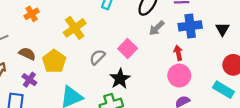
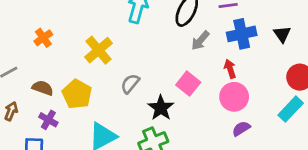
pink square: (128, 48) -> (188, 84), moved
cyan rectangle: (223, 90) -> (291, 109), turned -72

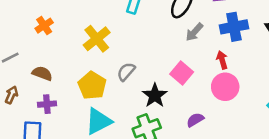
yellow pentagon: (77, 94) -> (92, 86), moved
purple cross: (48, 120) -> (47, 104), turned -36
purple semicircle: (241, 129) -> (195, 120), moved

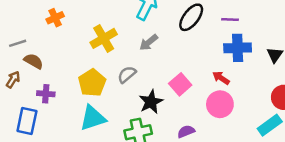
gray arrow: (194, 32) -> (149, 42), moved
red arrow: (222, 60) -> (221, 78), turned -48
brown semicircle: (42, 73) -> (34, 61), moved

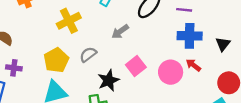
gray arrow: (149, 42) -> (120, 32), moved
red arrow: (221, 78) -> (193, 65), moved
pink circle: (220, 104) -> (171, 72), moved

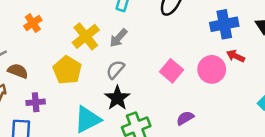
gray arrow: (120, 32) -> (118, 38), moved
yellow pentagon: (56, 60) -> (67, 70), moved
black star: (108, 80) -> (117, 98), moved

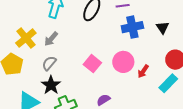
red arrow: (236, 56) -> (143, 71), moved, turned -80

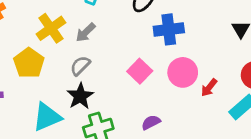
blue cross: (132, 27) -> (169, 29), moved

